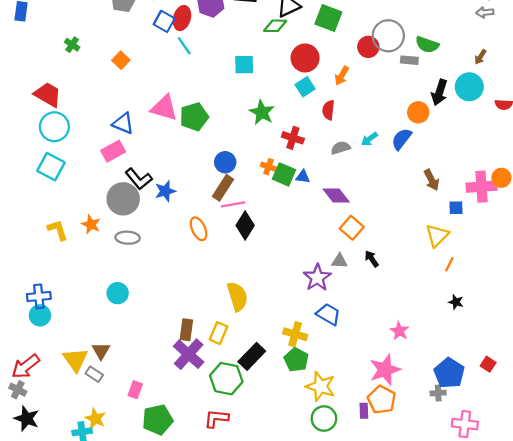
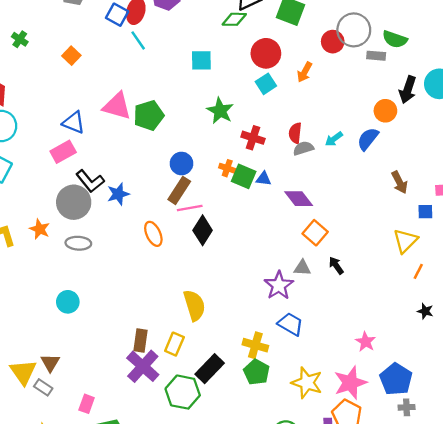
red semicircle: (328, 110) -> (295, 133), moved
blue pentagon: (449, 373) -> (396, 379), moved
yellow star: (321, 386) -> (307, 383), moved

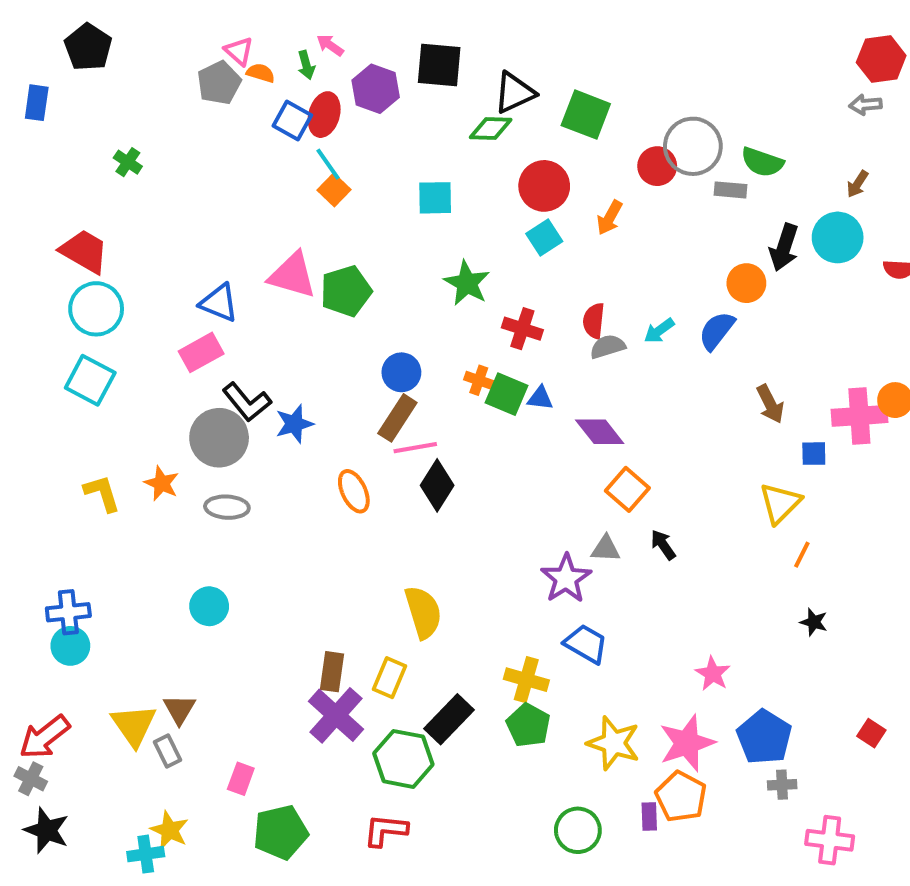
orange square: (71, 56) -> (334, 190), moved
gray rectangle: (43, 387) -> (167, 751), turned 30

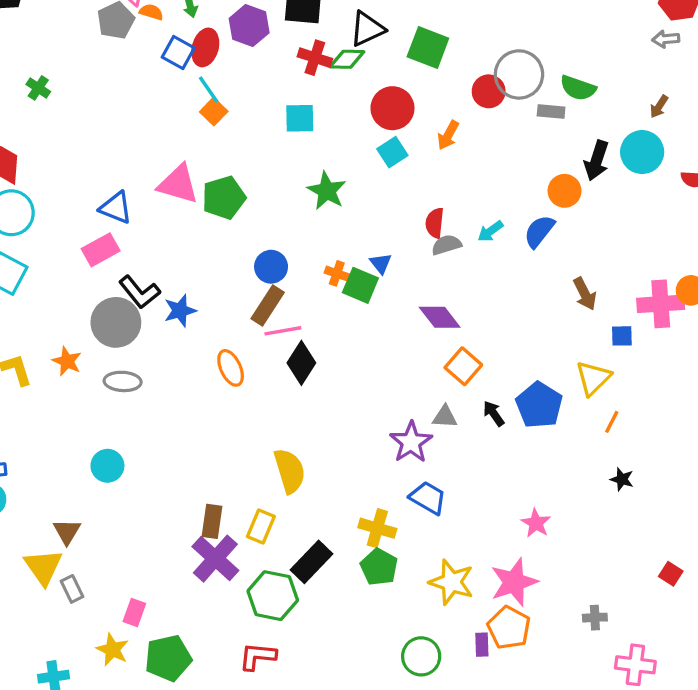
red cross: (522, 329) -> (315, 58), moved
blue triangle: (540, 398) -> (381, 263), moved, turned 45
brown triangle: (179, 709) -> (67, 532), moved
blue pentagon: (764, 737) -> (539, 405), moved
yellow star: (169, 830) -> (112, 650), moved

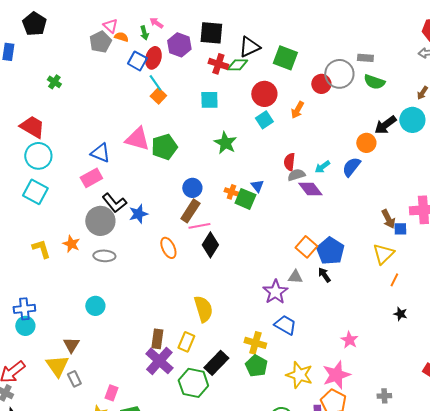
gray rectangle: (551, 112) -> (365, 58), moved
black arrow: (597, 160) -> (385, 125), turned 35
brown arrow: (585, 294) -> (388, 219), moved
purple diamond: (440, 317) -> (310, 189), moved
blue pentagon: (539, 405) -> (330, 251), moved

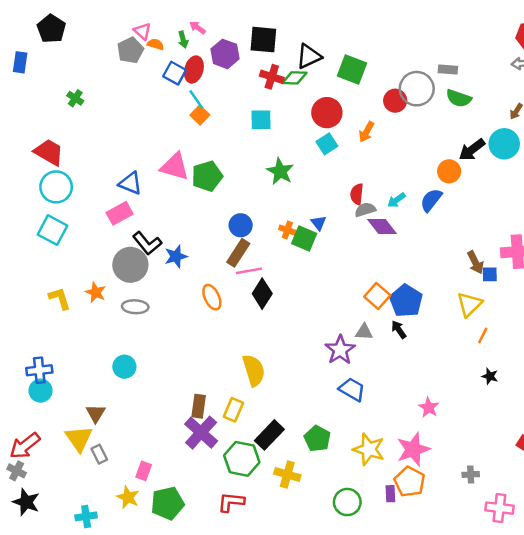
yellow cross: (255, 343) -> (287, 474), moved

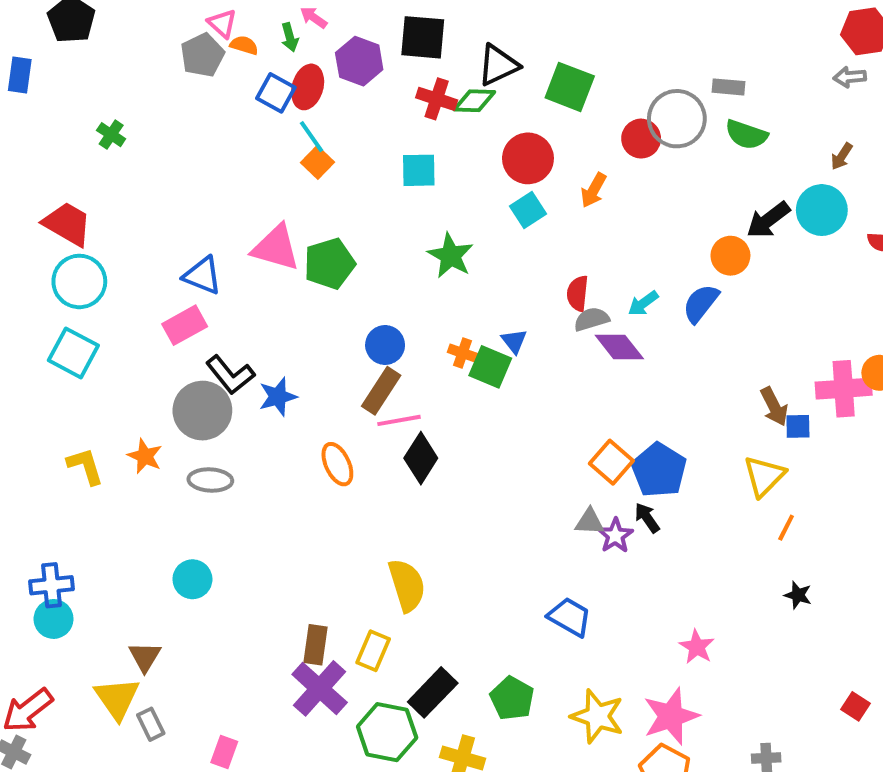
purple star: (340, 350) -> (615, 536), moved, size x0.7

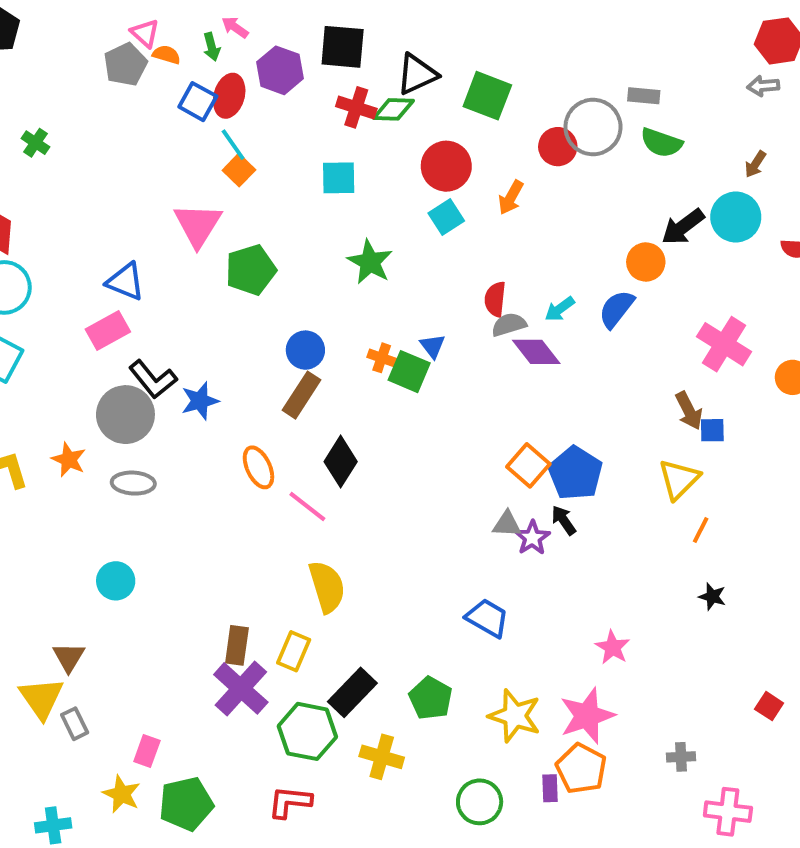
pink triangle: (276, 248) -> (198, 225), moved, turned 46
pink cross: (844, 389) -> (724, 344), moved, turned 36
pink line: (399, 420) -> (307, 507), moved, turned 48

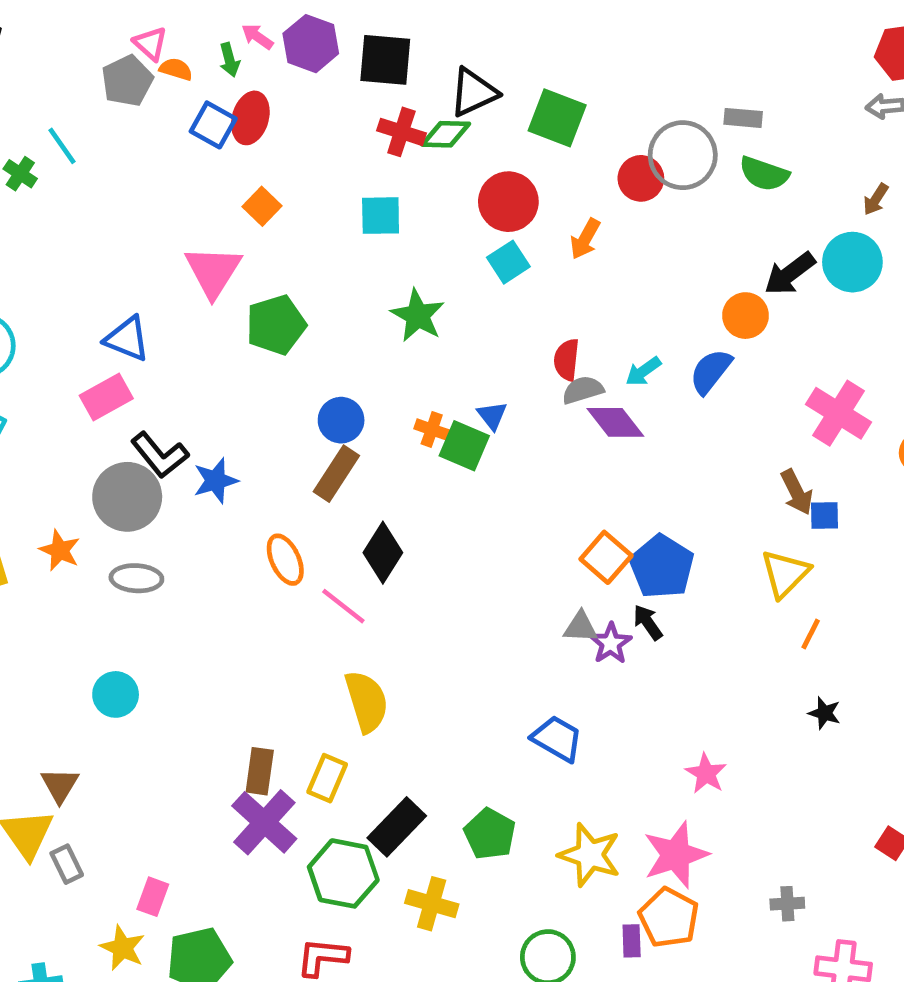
purple hexagon: (280, 70) -> (311, 44), moved
cyan line: (233, 145) -> (62, 146), moved

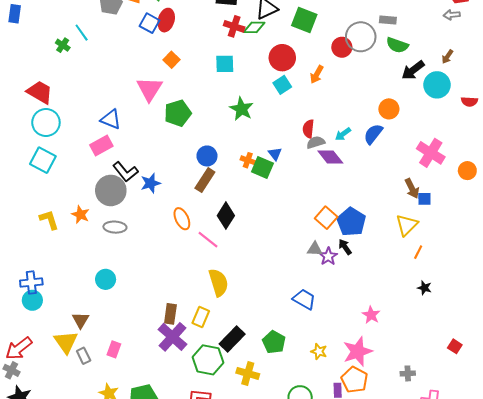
black arrow: (790, 274) -> (413, 70), moved
yellow star: (590, 855) -> (319, 351), size x0.6
pink rectangle: (153, 897) -> (114, 349), moved

